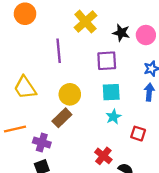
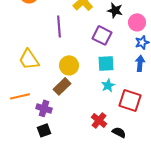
pink circle: (146, 35) -> (137, 22), moved
purple square: (107, 61) -> (102, 35), turned 30
red square: (138, 134) -> (130, 100), size x1.6

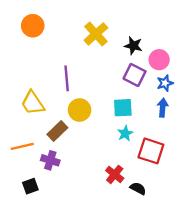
purple line: (59, 26) -> (67, 78), moved
purple square: (102, 35) -> (135, 75), moved
brown rectangle: (62, 86) -> (57, 131), moved
black square: (44, 130) -> (30, 186), moved

